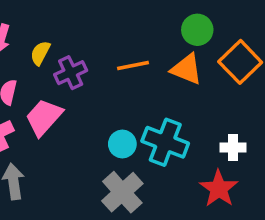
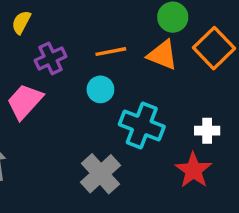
yellow semicircle: (40, 53) -> (21, 22), moved
cyan circle: (122, 144) -> (100, 89), moved

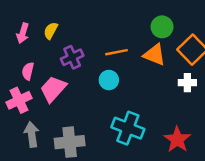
cyan cross: (142, 126) -> (128, 128), moved
white cross: (207, 131) -> (187, 83), moved
gray cross: (100, 174) -> (70, 142), moved, turned 36

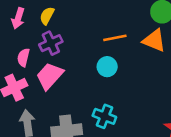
purple cross: (72, 57) -> (51, 43), moved
cyan cross: (128, 128) -> (104, 116), moved, size x0.7

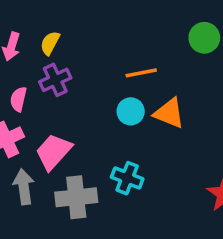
orange triangle: (154, 40) -> (169, 113), moved
pink trapezoid: (50, 76) -> (54, 152), moved

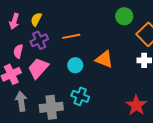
orange line: (141, 73) -> (71, 36), moved
cyan circle: (131, 111) -> (75, 65), moved
pink trapezoid: (54, 152) -> (38, 68), moved

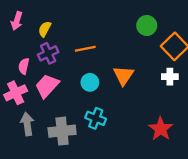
pink arrow: (14, 21) -> (17, 21), moved
orange triangle: (104, 59) -> (124, 75), turned 42

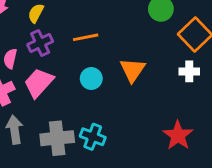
cyan cross: (96, 118) -> (93, 137), moved

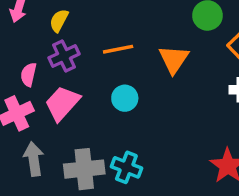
orange triangle: (132, 70) -> (174, 59), moved

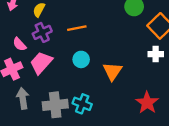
orange triangle: (174, 59) -> (112, 71), moved
pink semicircle: (29, 75) -> (19, 44), turned -56

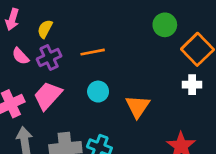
pink semicircle: (19, 44) -> (20, 56), moved

